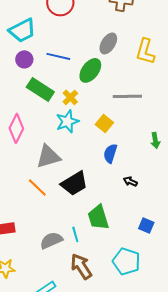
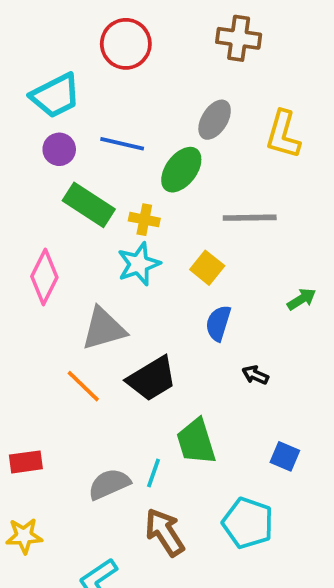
yellow cross: (70, 97) -> (144, 220), turned -35
green arrow: (155, 140) -> (302, 299), turned -112
cyan line: (75, 234) -> (154, 473), turned 35

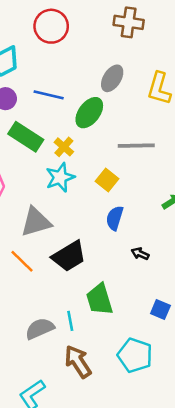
yellow cross: (144, 220) -> (64, 147), turned 30
cyan line: (154, 473) -> (70, 321), turned -30

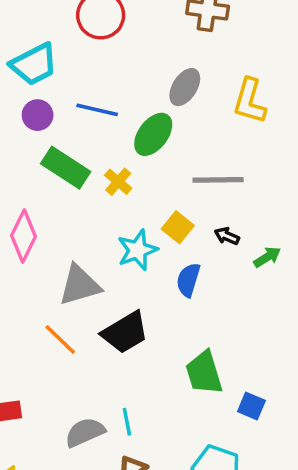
cyan star: (60, 177) -> (137, 250), moved
black arrow: (140, 254) -> (227, 236), moved
green trapezoid: (99, 299) -> (204, 373), moved

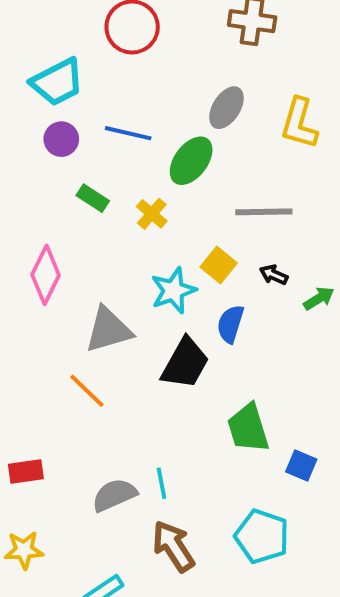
green rectangle: (66, 168) -> (93, 198), size x0.6
black trapezoid: (125, 332) -> (185, 363), moved, turned -30

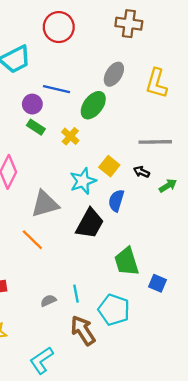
purple circle: (61, 139) -> (32, 104), moved
gray line: (264, 212) -> (155, 142), moved
gray semicircle: (114, 495) -> (48, 301), size x0.6
cyan pentagon: (262, 536) -> (114, 310), moved

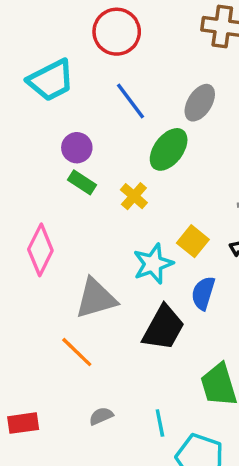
blue line: (56, 89) -> (130, 101), moved, turned 40
cyan line: (76, 294) -> (160, 423), moved
gray semicircle: (48, 301) -> (101, 416), moved

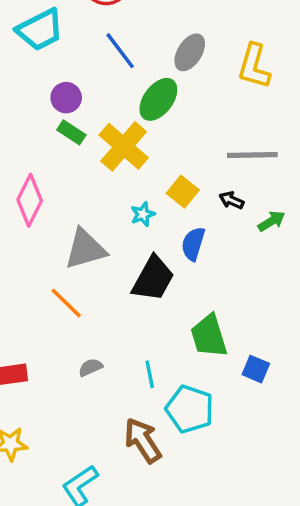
yellow cross: (134, 196) -> (124, 146), size x1.8
cyan star: (153, 264) -> (143, 214), size x0.6

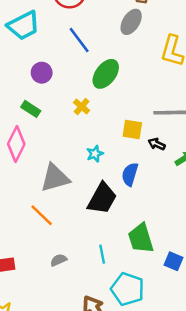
gray ellipse: (190, 52) -> (131, 22), moved
green rectangle: (71, 132) -> (31, 109), moved
yellow cross: (124, 146) -> (82, 107), size x0.5
yellow square: (183, 192) -> (132, 130), moved, turned -30
cyan line: (150, 374) -> (102, 254), moved

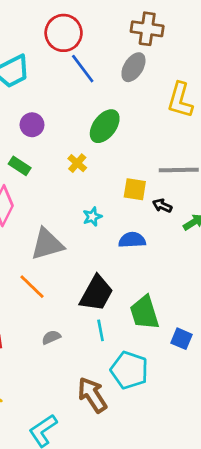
blue line: (79, 40) -> (83, 69), moved
blue semicircle: (130, 174) -> (132, 240), turned 70
black trapezoid: (102, 198) -> (96, 293), moved

